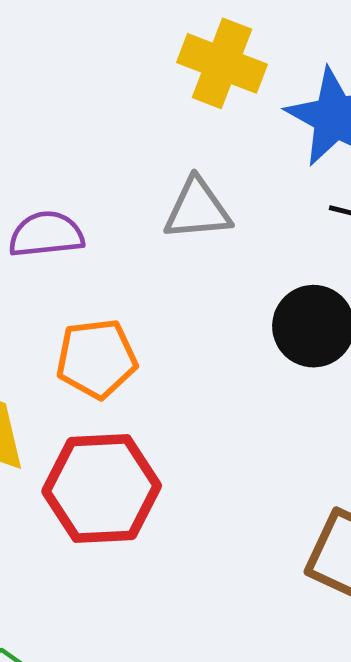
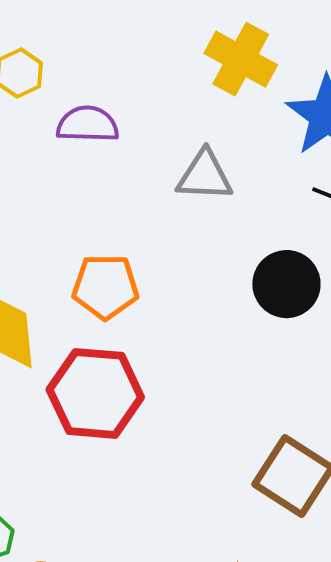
purple semicircle: (46, 234) -> (88, 124), moved

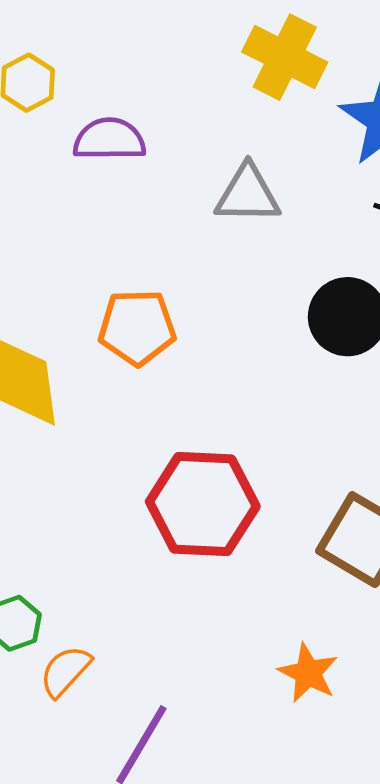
red hexagon: (95, 393) -> (203, 504), moved

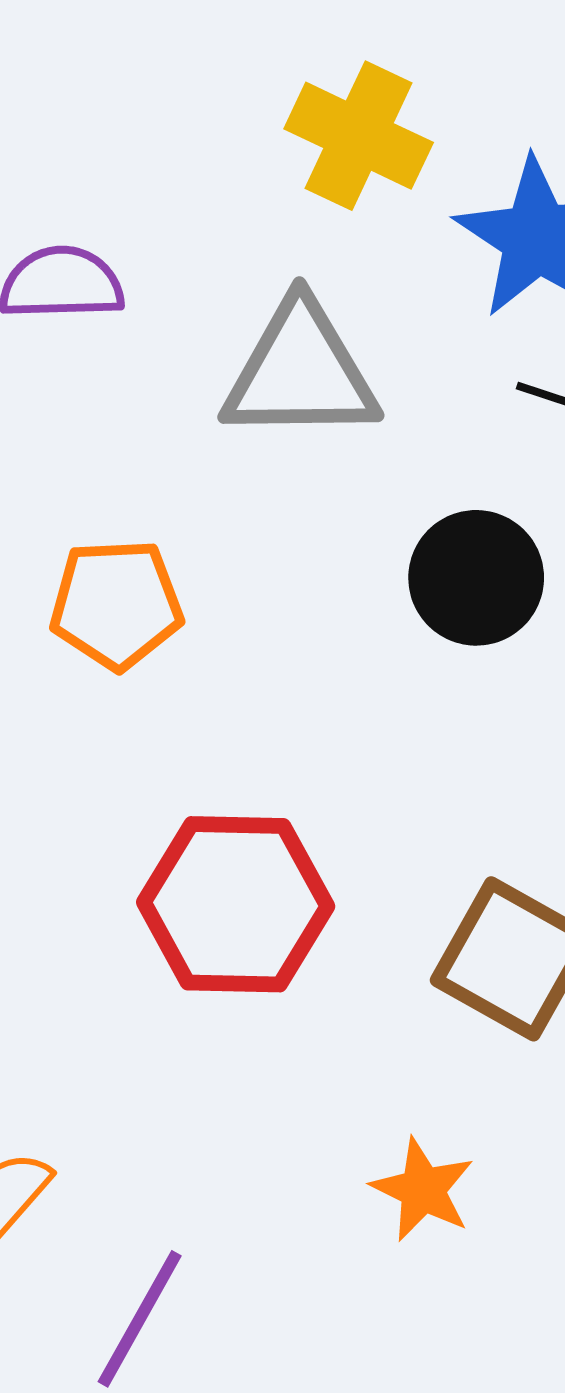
gray triangle: (248, 194) -> (300, 372), size x1.4

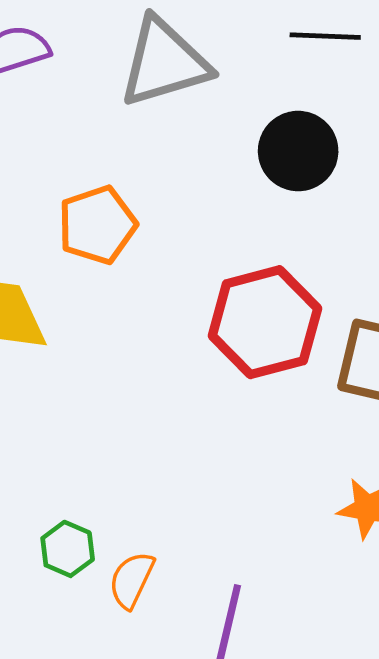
red hexagon: (236, 904) -> (265, 322), moved

